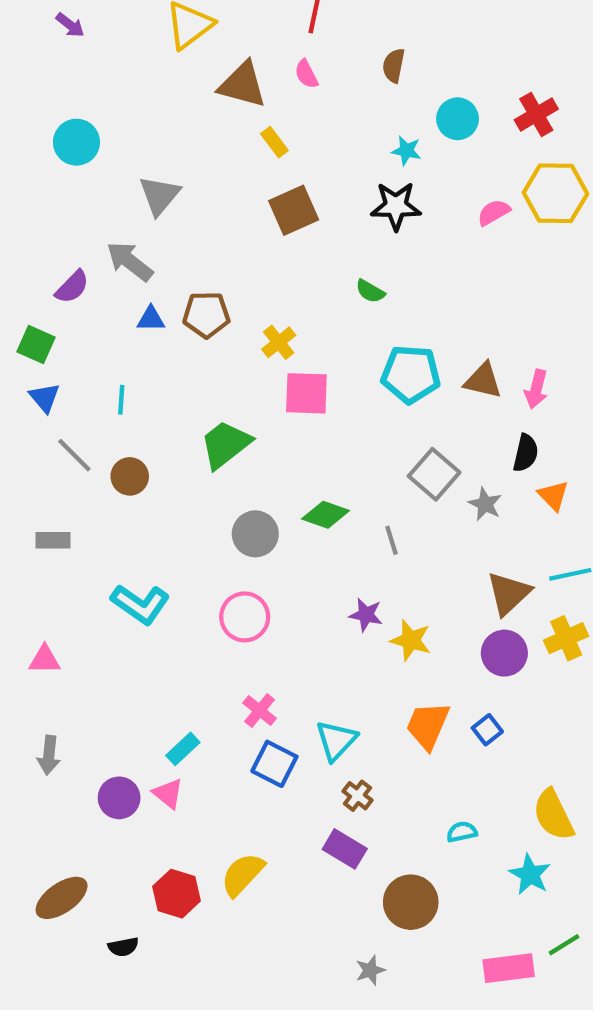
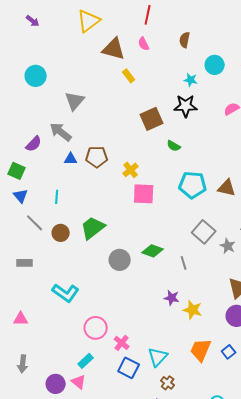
brown square: (294, 210) -> (152, 119), moved
green trapezoid: (225, 444) -> (93, 228), moved
pink circle: (245, 617) -> (96, 328), moved

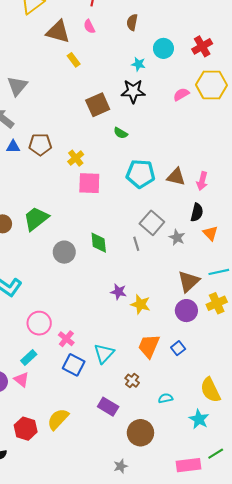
green diamond: (153, 251) -> (99, 243), turned 65
gray line: (184, 263) -> (136, 244), moved
brown cross: (168, 383) -> (132, 381), moved

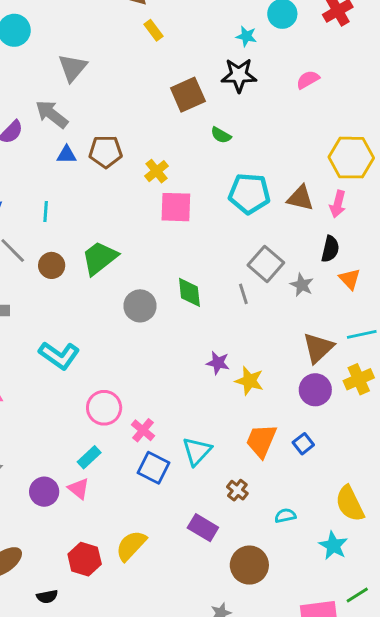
yellow hexagon: (211, 85) -> (351, 158), moved

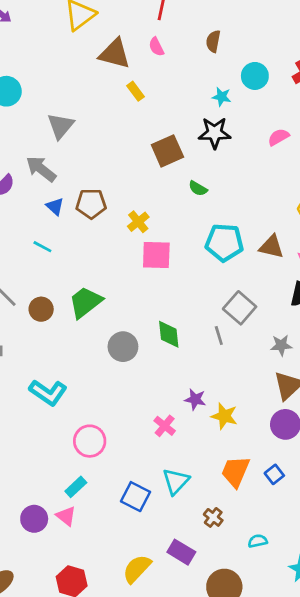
blue triangle: (67, 155) -> (55, 206), turned 42
cyan line: (46, 212) -> (42, 247), moved, turned -66
gray star: (302, 285) -> (281, 345), moved, turned -30
pink cross: (143, 430) -> (165, 426), moved
yellow semicircle: (131, 546) -> (137, 569), moved

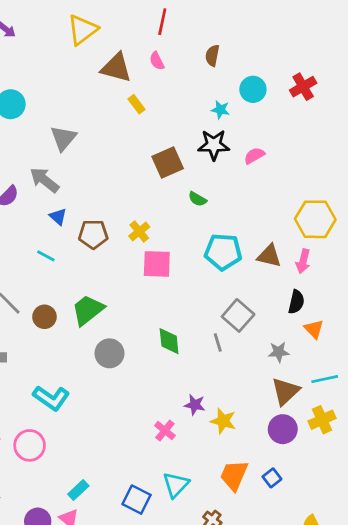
pink semicircle: (278, 137) -> (254, 156), moved
brown pentagon: (91, 204) -> (93, 234), moved
gray circle: (123, 347) -> (109, 353), moved
pink circle: (90, 441) -> (30, 445), moved

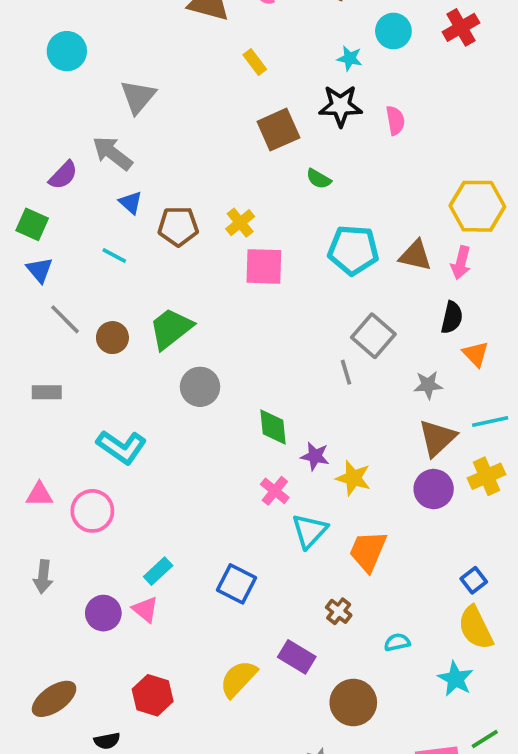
yellow rectangle: (137, 104) -> (255, 62), moved
pink semicircle: (254, 156) -> (395, 120), turned 110
green diamond: (169, 341) -> (273, 427), moved
blue square: (272, 478) -> (474, 580), moved
cyan triangle: (176, 485) -> (310, 531), moved

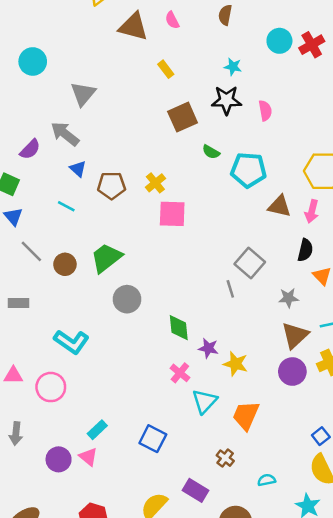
cyan circle: (393, 31) -> (279, 41), moved
cyan pentagon: (353, 250) -> (248, 170), moved

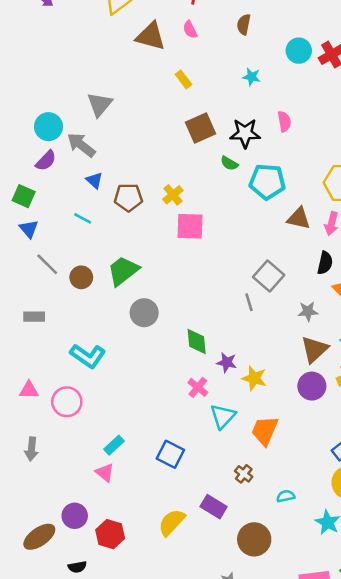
cyan circle: (33, 61) -> (48, 127), moved
black star: (226, 100) -> (245, 133), moved
purple circle: (59, 459) -> (75, 516), moved

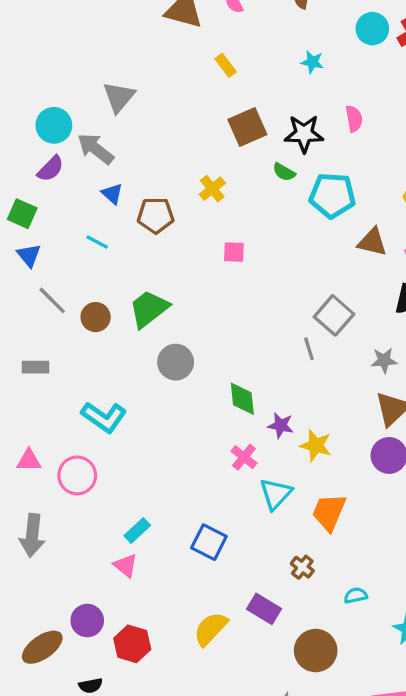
yellow cross: (173, 195) -> (212, 189), moved
pink square: (190, 226) -> (234, 252), size x0.6
gray arrow: (31, 449) -> (32, 535), size x1.4

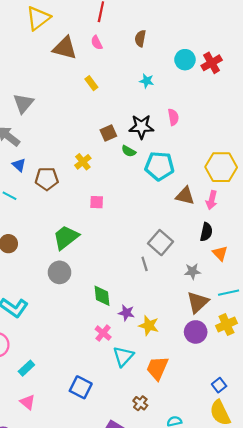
brown square: (247, 127) -> (108, 133), moved, size x0.7
green trapezoid: (149, 309) -> (66, 237), moved
cyan rectangle: (137, 530) -> (26, 368), moved

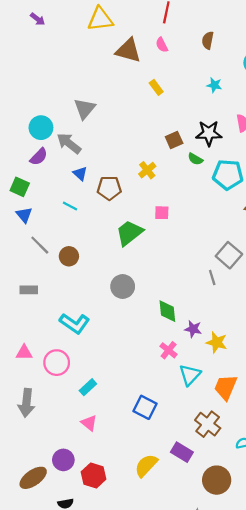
yellow triangle: (38, 18) -> (100, 19), turned 30
green trapezoid: (66, 237) -> (129, 233), moved
brown cross: (140, 403) -> (208, 424), size x1.6

